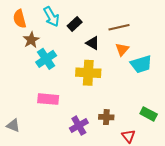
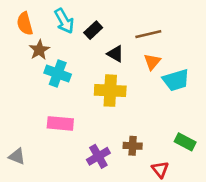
cyan cross: (46, 59) -> (58, 74), turned -36

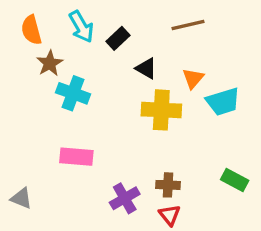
brown line: (148, 34) -> (188, 25), moved
yellow cross: (110, 91) -> (161, 110), moved
red triangle: (160, 169) -> (170, 215), moved

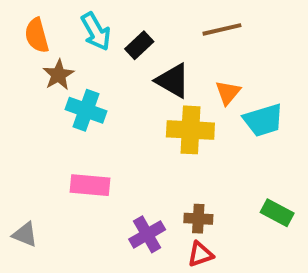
black triangle: (146, 68) -> (173, 81), size x1.4
red triangle: (170, 215) -> (200, 254), turned 50

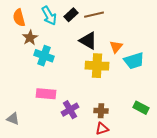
brown line: (222, 29) -> (94, 15), moved
black rectangle: (139, 45) -> (71, 15), moved
purple cross: (147, 234) -> (70, 110), moved

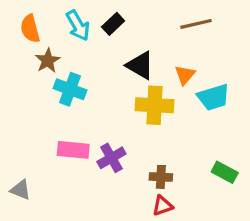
brown line: (94, 15) -> (196, 24), moved
purple cross: (70, 110) -> (111, 158), moved

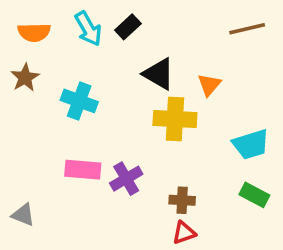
brown line: (196, 24) -> (247, 29), moved
orange semicircle: (30, 29) -> (34, 32), turned -76
brown star: (48, 61) -> (25, 77), moved
cyan trapezoid: (214, 97) -> (251, 144), moved

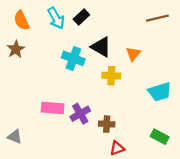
orange semicircle: (34, 32) -> (22, 20), turned 66
cyan cross: (79, 101) -> (73, 58), moved
yellow cross: (175, 119) -> (111, 76), size x0.7
green rectangle: (254, 195) -> (160, 137), moved
brown cross: (182, 200) -> (107, 124), moved

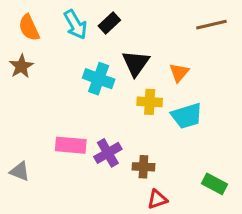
black triangle: (101, 47) -> (136, 63), turned 35
cyan trapezoid: (160, 92) -> (187, 116), moved
gray triangle: (15, 137) -> (20, 171), moved

